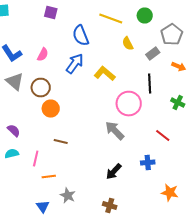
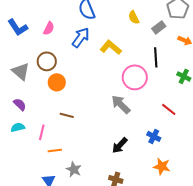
gray triangle: (15, 82) -> (21, 71), moved
blue cross: (148, 162) -> (154, 136), turned 32
orange star: (170, 192) -> (162, 166), moved

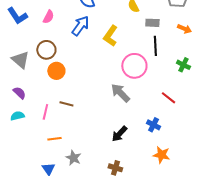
gray rectangle: (159, 27) -> (152, 23), moved, turned 40
yellow L-shape: (111, 47) -> (110, 36), turned -95
pink line: (42, 132) -> (45, 112), moved

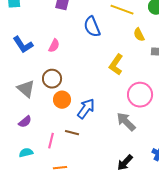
blue arrow: (80, 26) -> (86, 109), moved
purple semicircle: (19, 93) -> (25, 122), turned 96
cyan semicircle: (17, 116) -> (26, 153), moved

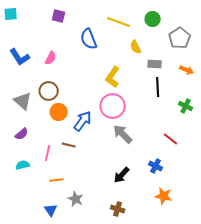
pink circle: (140, 95) -> (113, 106), moved

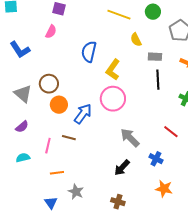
blue semicircle: (89, 39) -> (89, 52), moved, turned 35
pink semicircle: (51, 58) -> (51, 32), moved
gray arrow: (123, 134) -> (130, 138), moved

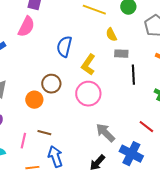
pink semicircle: (51, 32) -> (26, 27), size x1.5
gray rectangle: (155, 57) -> (121, 54), moved
brown circle: (49, 84) -> (51, 84), moved
blue arrow: (83, 114) -> (55, 157), moved, turned -55
blue cross: (156, 159) -> (131, 154), size x1.6

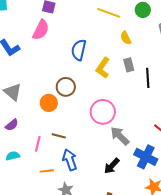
gray rectangle: (121, 54) -> (129, 65), moved, turned 72
pink circle: (88, 94) -> (103, 112), moved

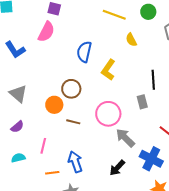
gray rectangle: (129, 65) -> (142, 102), moved
brown line: (59, 136) -> (73, 122), moved

